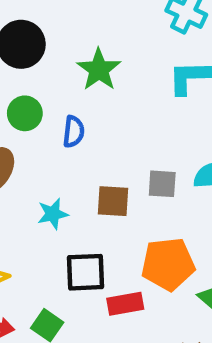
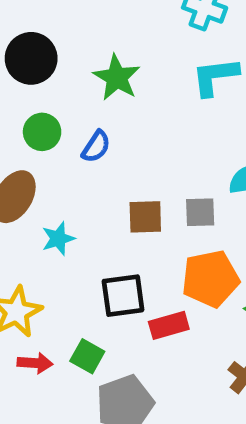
blue semicircle: (74, 132) -> (96, 147), turned 32
gray square: (162, 184) -> (200, 212), moved
cyan star: (53, 214) -> (58, 239), moved

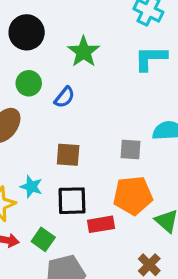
brown square: (145, 217) -> (68, 155), moved
cyan star: (58, 239) -> (31, 187), moved, turned 30

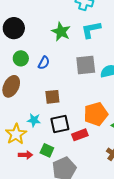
green star: (84, 52) -> (61, 32), moved
gray square: (131, 150) -> (86, 65), moved, size x1.5

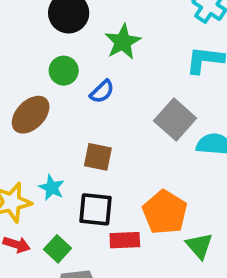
green star: (61, 32) -> (123, 42), moved
gray square: (86, 65) -> (175, 120), turned 30
orange pentagon: (96, 114) -> (165, 212), turned 30

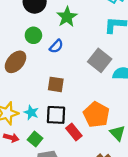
cyan star: (52, 188) -> (31, 112), moved
red rectangle: (125, 240) -> (74, 132), turned 56

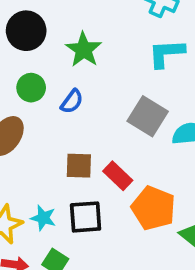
red rectangle: (74, 132) -> (118, 176), moved

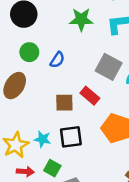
green star: (84, 50) -> (81, 19), moved, turned -30
red rectangle: (118, 176) -> (90, 96), moved

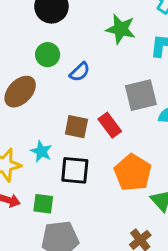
gray square: (109, 67) -> (141, 95), turned 35
cyan star: (43, 139) -> (41, 151), moved
green square: (52, 168) -> (43, 204), turned -35

